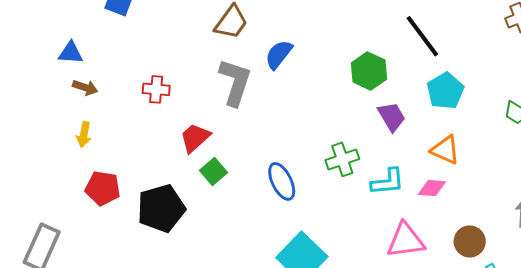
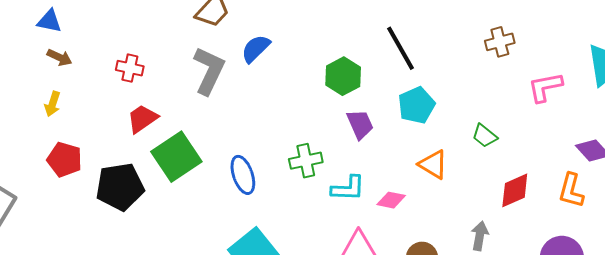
red trapezoid: (195, 138) -> (142, 119), moved
orange triangle: (445, 150) -> (433, 164), moved
green square: (214, 171) -> (176, 157), size x1.8

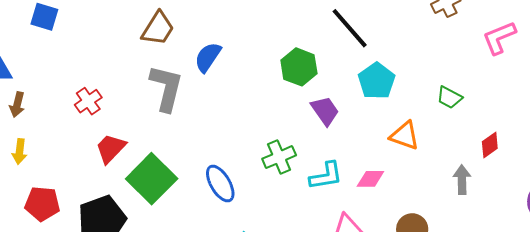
brown arrow: (60, 57) -> (17, 105), turned 90
red cross: (130, 68) -> (88, 101), turned -36
red diamond: (515, 190) -> (490, 145), size x0.7
gray arrow: (480, 236) -> (462, 180), moved

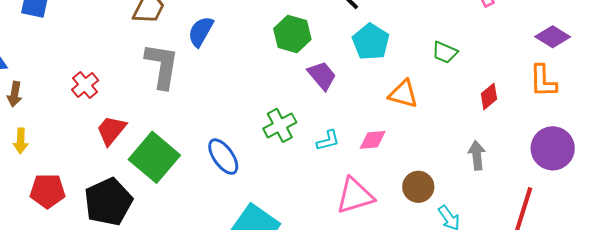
cyan L-shape: (326, 176) -> (328, 140), size x0.7
gray arrow: (462, 180) -> (477, 155), moved

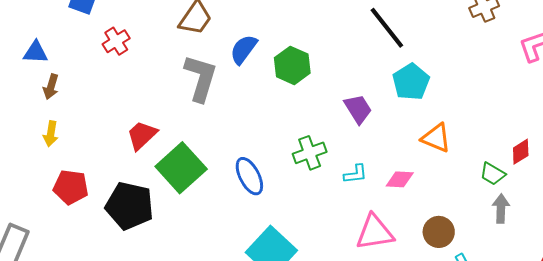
green hexagon: (292, 34) -> (292, 65), moved
green trapezoid: (445, 52) -> (493, 174), moved
red cross: (85, 85) -> (116, 41), moved
black pentagon: (108, 202) -> (129, 206), turned 30

